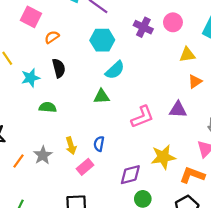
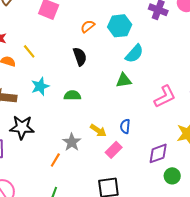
orange semicircle: (52, 37) -> (88, 26), moved
cyan star: (31, 78) -> (40, 86), moved
yellow arrow: (71, 146) -> (98, 130), turned -35
orange line: (18, 161) -> (55, 160), moved

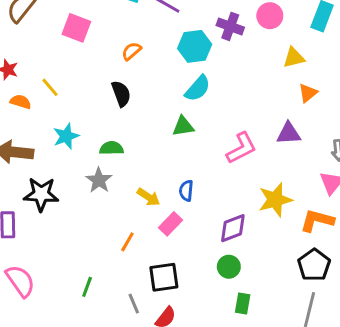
cyan hexagon: (120, 26) -> (195, 46), moved
gray star: (72, 142) -> (99, 180), moved
orange line: (55, 160) -> (127, 242), moved
green circle: (172, 176) -> (229, 267), moved

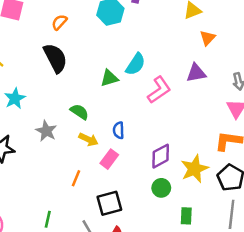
cyan semicircle: (198, 88) -> (136, 64), moved
black semicircle: (121, 94) -> (55, 58), size x1.4
green semicircle: (111, 148) -> (79, 112), moved, turned 42
yellow star: (275, 200) -> (194, 169), moved
green rectangle: (243, 304) -> (186, 216), moved

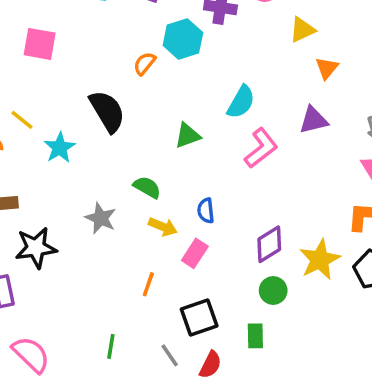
orange semicircle: (59, 22) -> (145, 63), moved
cyan semicircle: (136, 64) -> (241, 102), moved
cyan star: (15, 98) -> (60, 148), moved
green rectangle: (186, 216) -> (255, 336), moved

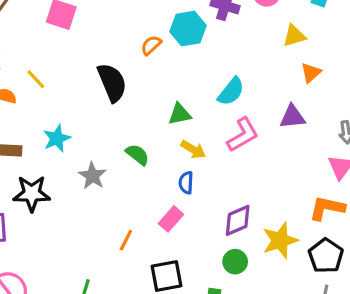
cyan star: (60, 148) -> (57, 138), moved
yellow arrow: (163, 227) -> (193, 149), moved

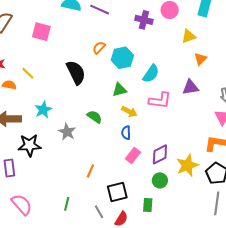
cyan hexagon: (188, 29) -> (122, 58), moved
pink L-shape: (243, 135) -> (160, 100), turned 40
pink rectangle: (171, 219) -> (133, 155), moved

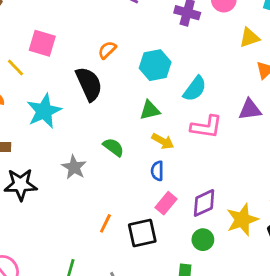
pink square: (41, 32) -> (42, 43), moved
orange semicircle: (99, 48) -> (107, 50), moved
yellow line: (28, 73) -> (16, 67), moved
cyan star: (43, 110) -> (44, 111), moved, size x1.4
black square: (117, 192) -> (142, 233), moved

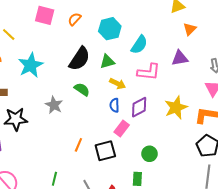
pink square: (42, 43) -> (45, 15), moved
black semicircle: (89, 84) -> (79, 59), moved, turned 60
purple diamond: (204, 203) -> (139, 107), moved
yellow star: (242, 220) -> (176, 107), moved

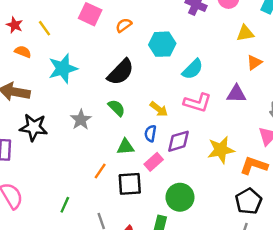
green triangle: (107, 62) -> (125, 147), moved
green circle: (149, 154) -> (180, 197), size x1.5

